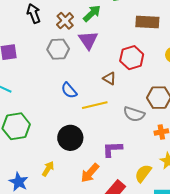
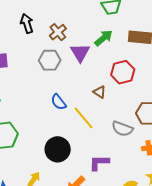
green arrow: (92, 13) -> (104, 38), moved
yellow line: (95, 105) -> (83, 118), turned 60

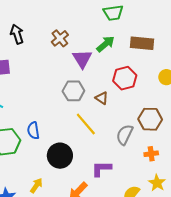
black arrow: (27, 23) -> (17, 34), moved
gray hexagon: (50, 60) -> (73, 91), moved
blue semicircle: (59, 102) -> (33, 130), moved, turned 30
gray semicircle: (122, 129) -> (125, 135), turned 95

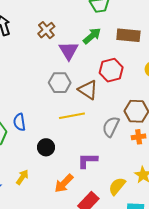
brown triangle: (102, 98) -> (88, 90), size x1.5
yellow line: (86, 124) -> (72, 116), turned -60
orange cross: (151, 154) -> (139, 137), moved
black circle: (60, 156) -> (46, 147), size x0.7

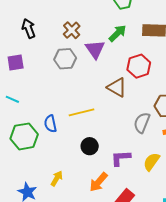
gray hexagon: (60, 83) -> (65, 59), moved
yellow line: (72, 116) -> (82, 112), moved
black circle: (46, 147) -> (90, 146), moved
yellow semicircle: (117, 186) -> (151, 162), moved

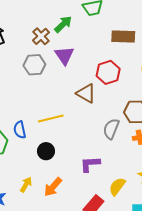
green arrow: (118, 33) -> (63, 24), moved
black circle: (90, 146) -> (46, 151), moved
yellow semicircle: (151, 162) -> (117, 187), moved
orange arrow: (98, 182) -> (53, 187), moved

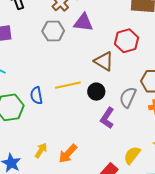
purple triangle: (64, 55) -> (83, 23), turned -50
black circle: (46, 151) -> (96, 92), moved
purple L-shape: (90, 164) -> (107, 118), moved, turned -55

